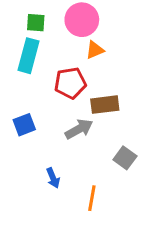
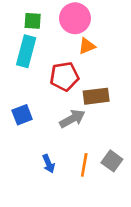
gray square: (125, 158) -> (112, 161), moved
orange line: (92, 198) -> (84, 165), moved

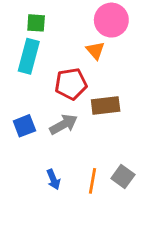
pink circle: (75, 18) -> (111, 20), moved
orange triangle: (87, 46) -> (95, 50), turned -48
gray arrow: (72, 119) -> (64, 124), moved

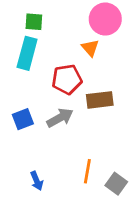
gray square: (123, 177) -> (116, 184), moved
blue arrow: (53, 179) -> (37, 181), moved

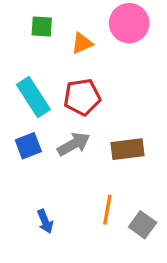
orange triangle: (90, 48) -> (82, 43), moved, turned 48
cyan rectangle: (27, 53) -> (33, 97), moved, turned -48
brown rectangle: (100, 100) -> (127, 149), moved

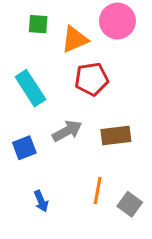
orange triangle: (82, 43) -> (75, 39), size x1.4
red pentagon: (82, 97) -> (92, 79), moved
blue square: (28, 146) -> (24, 148), moved

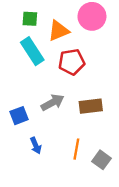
cyan rectangle: (30, 88) -> (32, 51), moved
blue arrow: (41, 201) -> (36, 146), moved

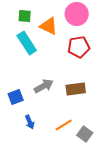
orange triangle: (58, 31) -> (49, 26), turned 48
red pentagon: (72, 62) -> (79, 47), moved
orange line: (76, 149) -> (64, 125), turned 48

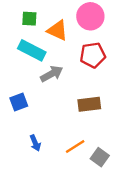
cyan rectangle: (27, 43) -> (32, 50), turned -30
gray arrow: (44, 86) -> (52, 74), moved
blue square: (16, 97) -> (19, 102), moved

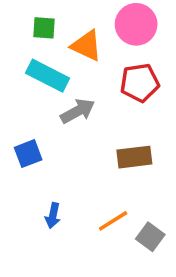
blue arrow: (35, 143) -> (53, 216), turned 35

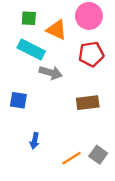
gray arrow: (78, 111) -> (51, 73), turned 45
blue square: (28, 154) -> (18, 100), turned 30
orange line: (113, 221) -> (72, 158), moved

